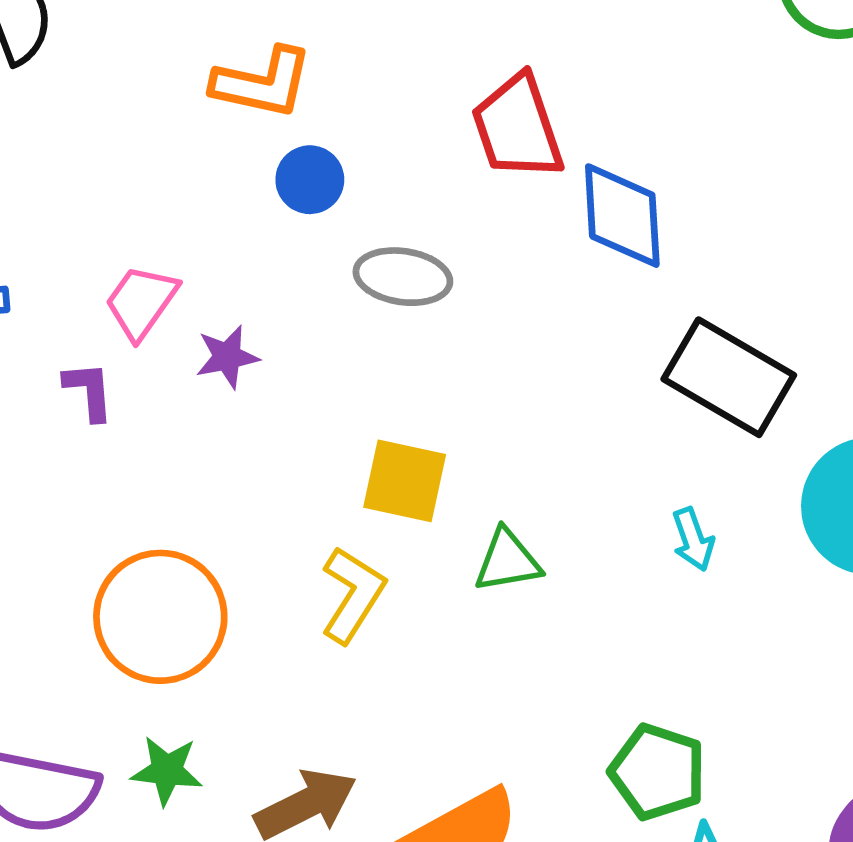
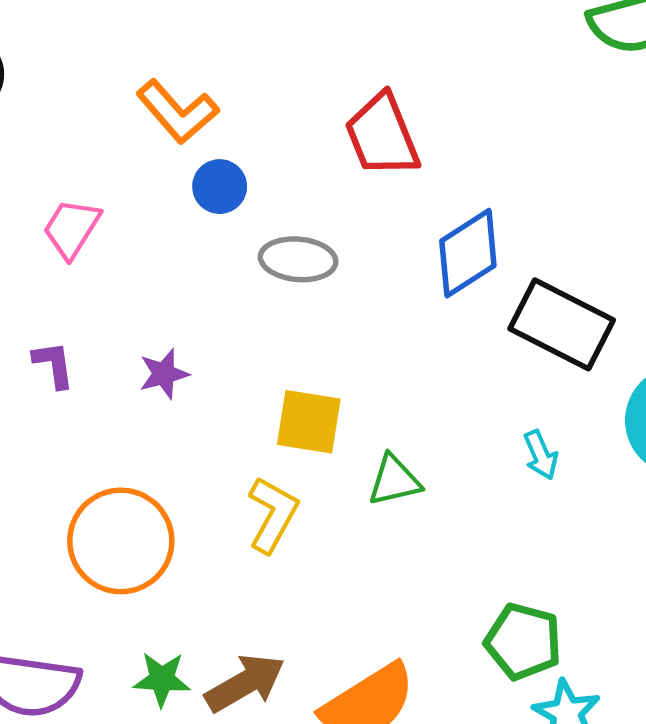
orange L-shape: (262, 83) -> (177, 112), turned 40
blue diamond: (622, 216) -> (468, 253), moved, turned 64
pink trapezoid: (141, 302) -> (72, 228), moved
purple star: (227, 357) -> (164, 374), moved
green star: (167, 771) -> (162, 679), moved

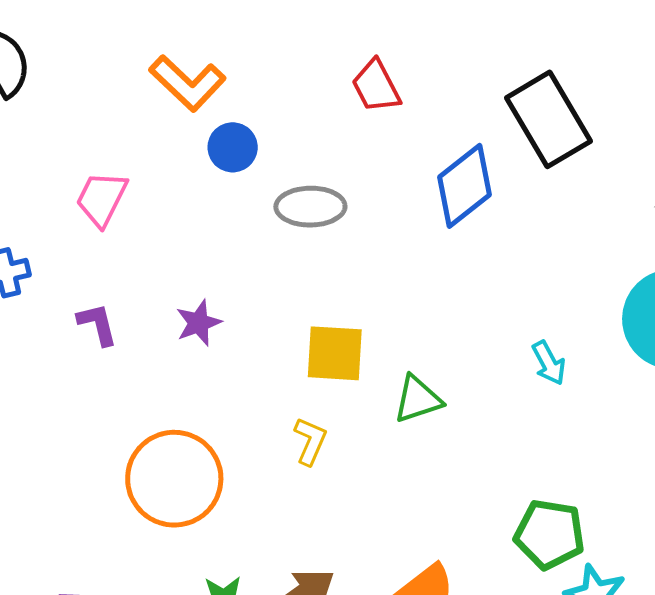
red trapezoid: (382, 135) -> (376, 86), size x0.7
black rectangle: (562, 324) -> (548, 119), moved, turned 38
yellow L-shape: (273, 515) -> (310, 441), size x0.7

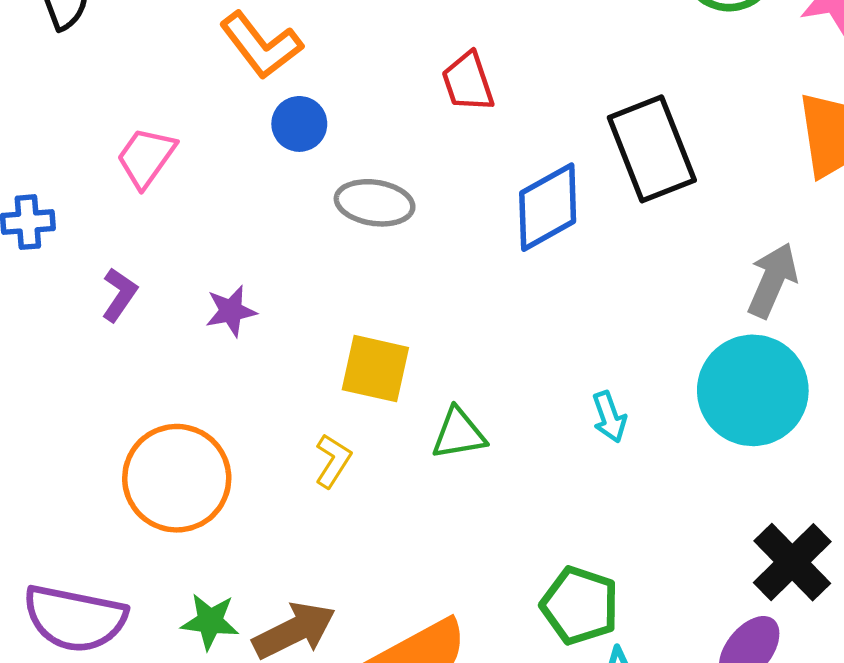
purple L-shape: (97, 324) -> (119, 295), turned 39

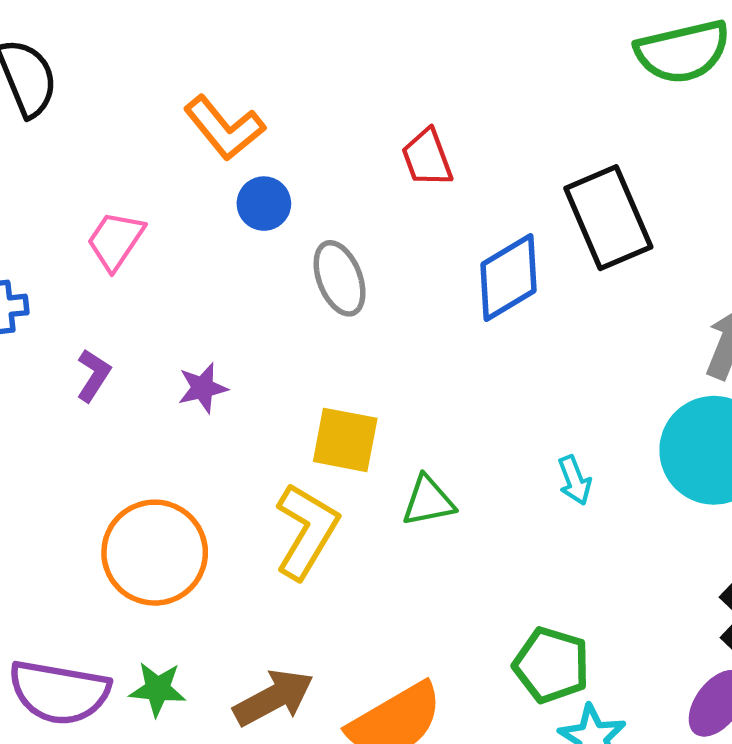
gray ellipse: (375, 203) -> (340, 278), turned 62
yellow L-shape: (333, 461) -> (306, 531), size x1.8
green star: (210, 621) -> (158, 689), moved

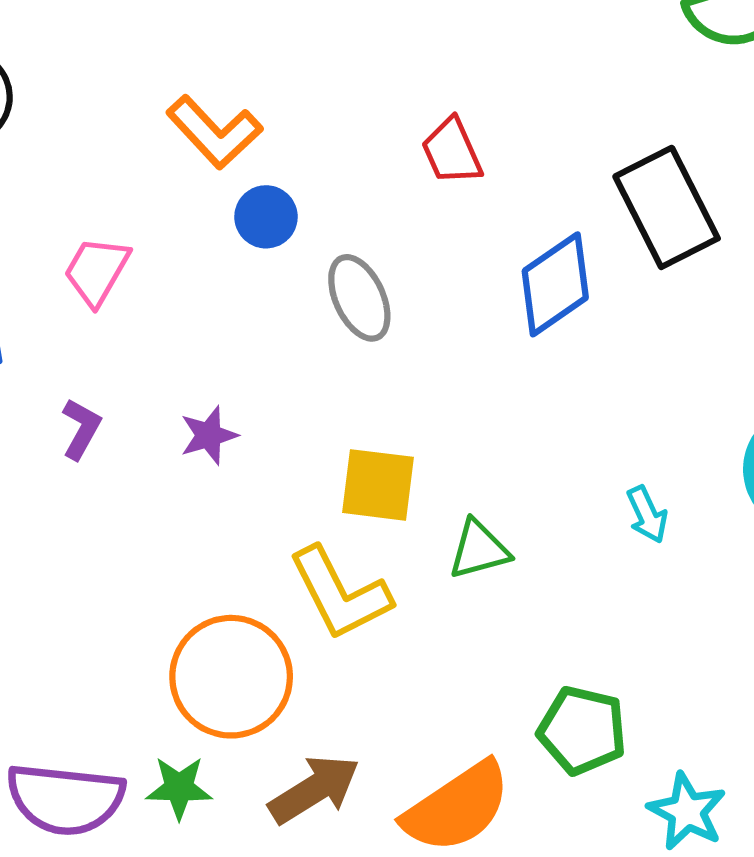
yellow L-shape: (306, 531) -> (340, 594), turned 126
orange circle: (155, 553) -> (231, 677), moved
green pentagon: (551, 665) -> (582, 730), moved

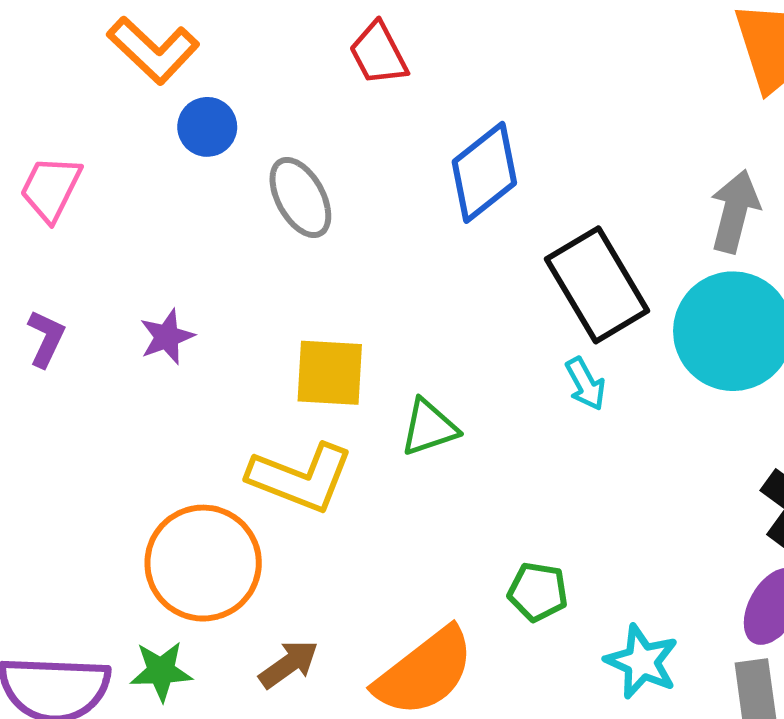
black rectangle: (667, 207) -> (597, 285), moved
yellow L-shape: (340, 594) -> (301, 478), turned -38
green pentagon: (582, 730) -> (538, 592), size x0.7
brown arrow: (314, 789) -> (289, 664), size x0.7

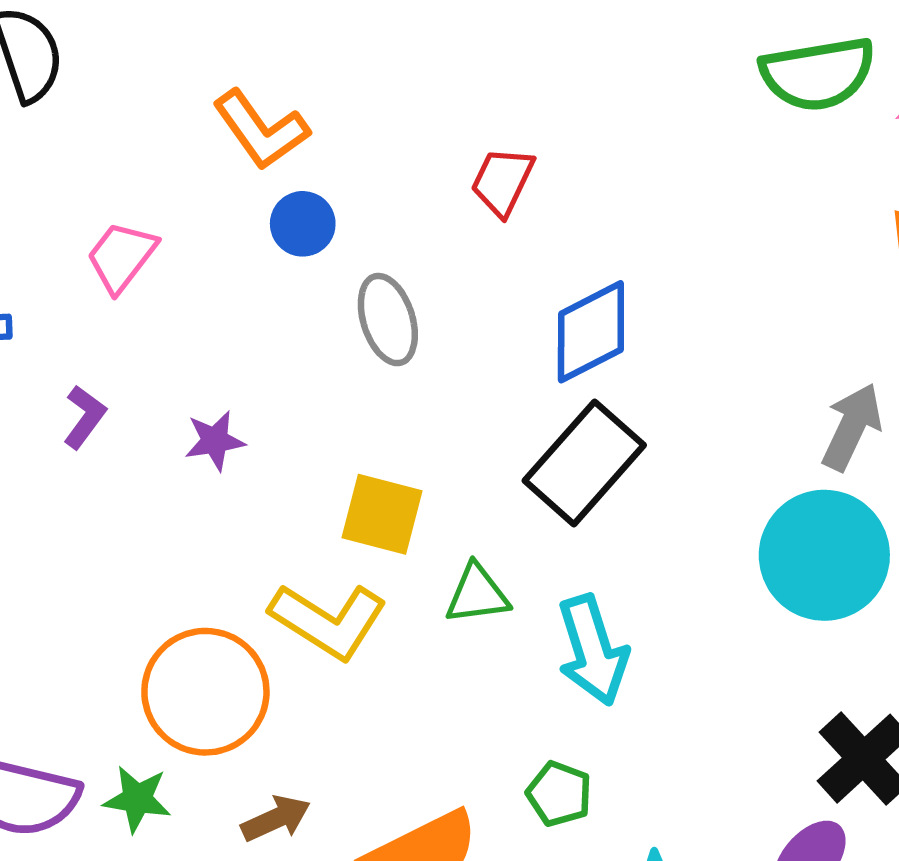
red trapezoid: (379, 54) -> (502, 181), turned 42
black rectangle: (597, 285) -> (584, 463), moved, turned 61
cyan arrow: (585, 384) -> (593, 650), moved, size x1.8

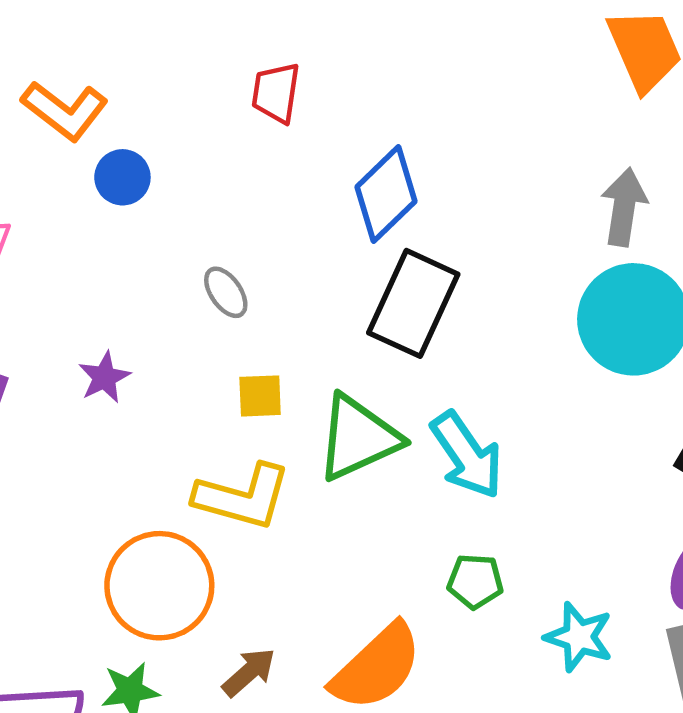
gray ellipse: (388, 320) -> (226, 292), moved, size x0.7
yellow square: (382, 514) -> (260, 396), size x0.7
green triangle: (477, 594) -> (358, 438), size x1.6

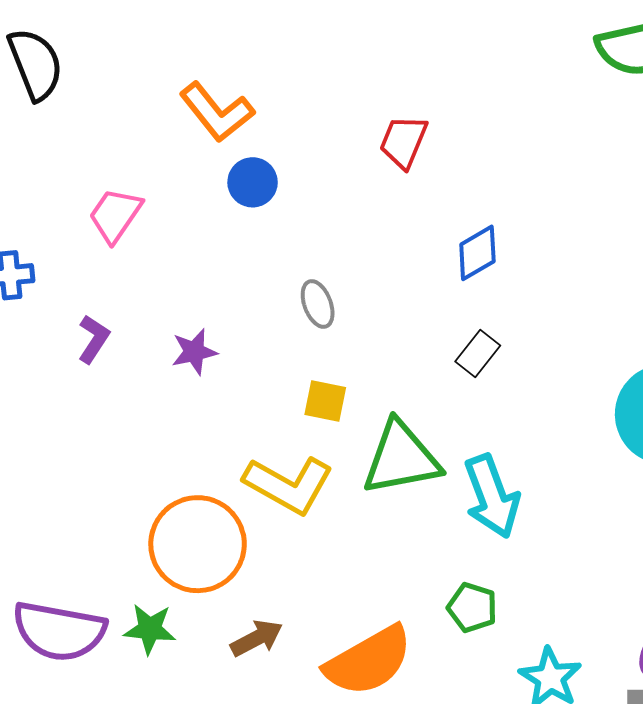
blue diamond: (386, 194) -> (477, 253), size x0.7
black rectangle: (413, 303) -> (478, 354), size x0.5

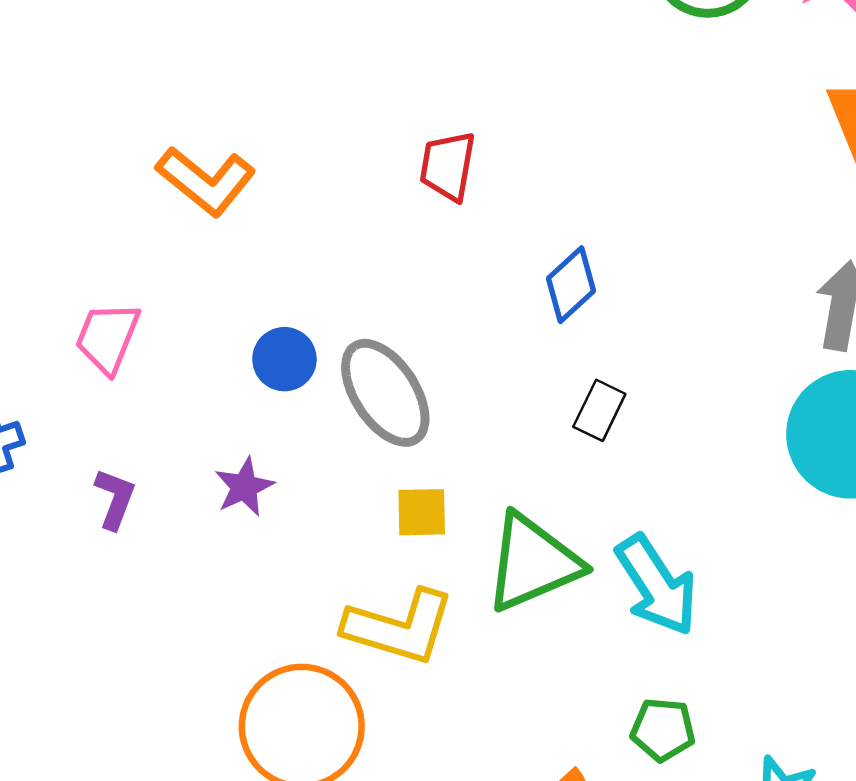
blue circle: (253, 182) -> (284, 359), moved
gray ellipse: (318, 304) -> (385, 393), size x1.8

